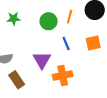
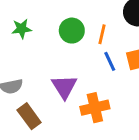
orange line: (70, 17) -> (102, 34), moved
blue line: (66, 44) -> (110, 61), moved

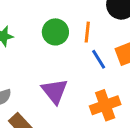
orange cross: (95, 108) -> (105, 105), moved

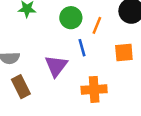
blue line: (99, 59) -> (82, 48), moved

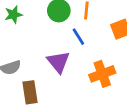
brown rectangle: (21, 87) -> (30, 92), turned 35

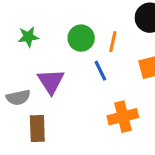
purple triangle: (58, 62) -> (51, 81), moved

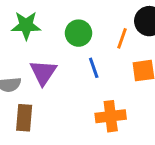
green star: (28, 37) -> (26, 25), size x1.4
orange line: (113, 42) -> (122, 38), moved

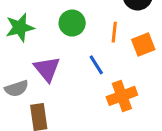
orange line: (122, 38) -> (114, 32), moved
blue line: (94, 68) -> (96, 65), moved

